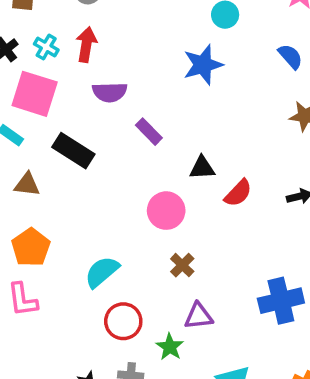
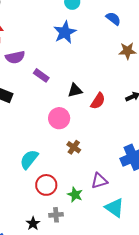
purple triangle: (198, 316) -> (99, 181), moved

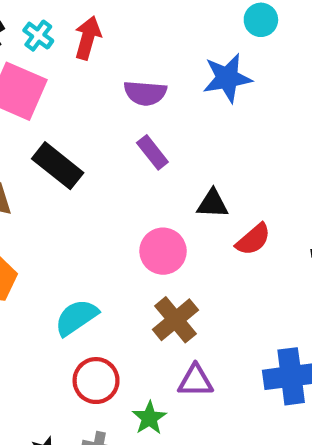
purple semicircle: (15, 57) -> (145, 93), moved
brown cross: (74, 147) -> (175, 320), size x1.5
purple triangle: (99, 181) -> (195, 381), moved

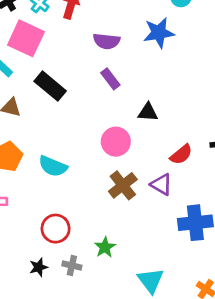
red semicircle: (253, 239) -> (181, 154), moved
cyan semicircle: (76, 317) -> (53, 166), moved, turned -124
red circle: (96, 381) -> (56, 229), moved
purple triangle: (195, 381) -> (161, 184), moved, turned 30

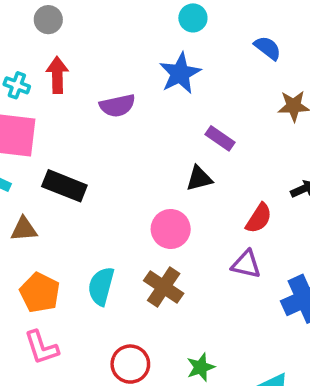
purple rectangle: (110, 79) -> (220, 138), moved
cyan semicircle: (53, 166) -> (101, 286), turned 100
brown cross: (123, 185) -> (164, 287), moved
green star: (105, 247) -> (201, 367), turned 30

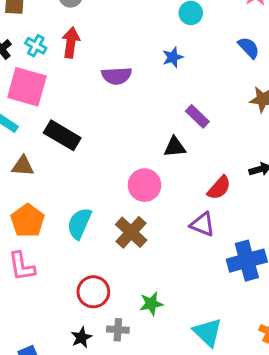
blue star: (180, 73) -> (173, 57), size x0.6

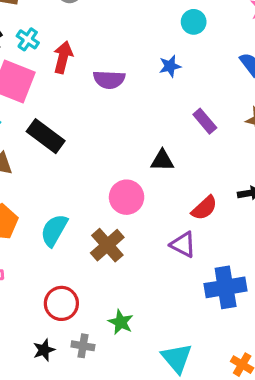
red arrow: (71, 43) -> (63, 57), moved
purple rectangle: (197, 116) -> (205, 121), moved
green star: (151, 304) -> (121, 322), turned 30

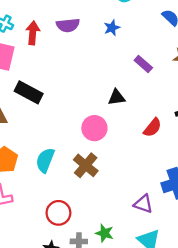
purple semicircle: (109, 80) -> (68, 25), moved
purple triangle: (183, 245) -> (143, 204), moved
green star: (121, 322) -> (105, 233), moved

